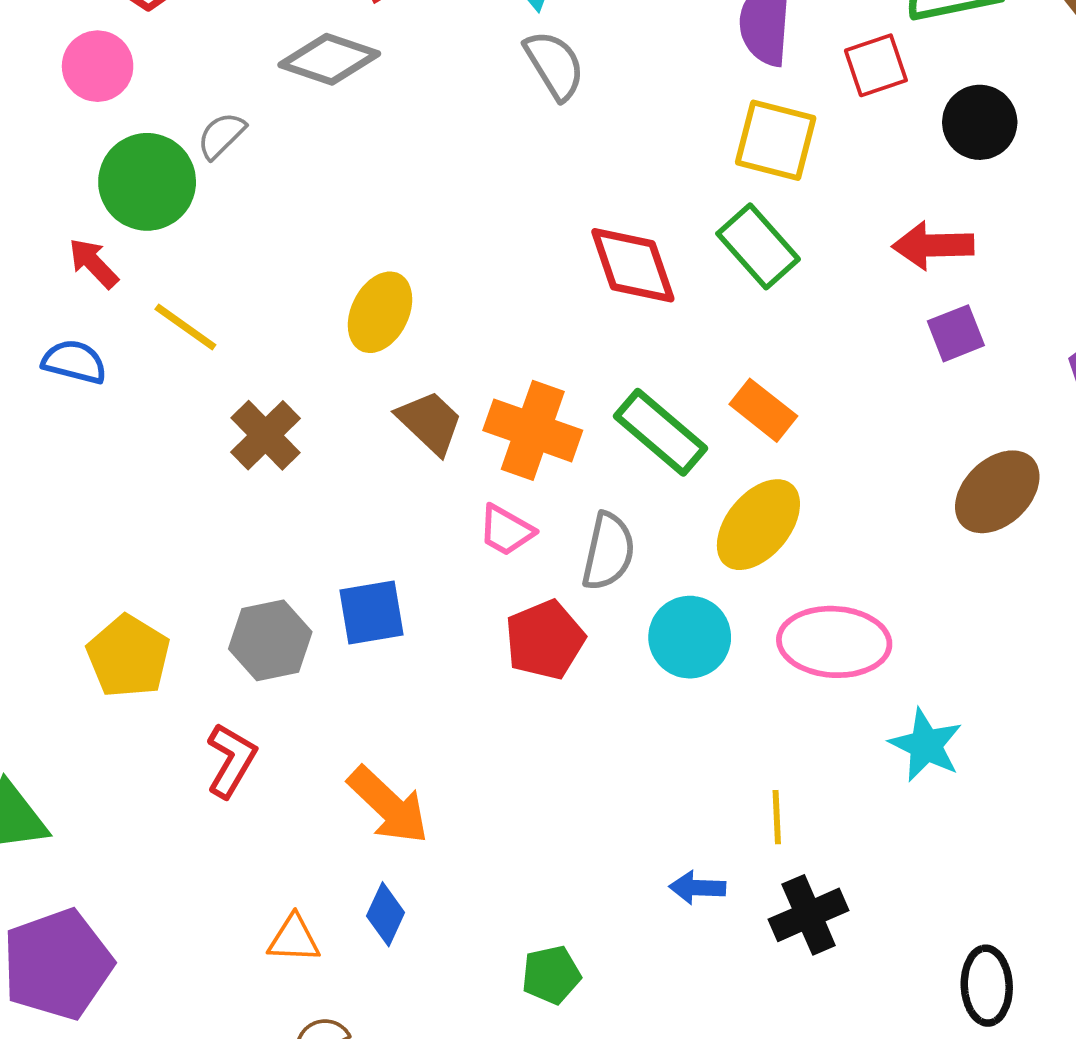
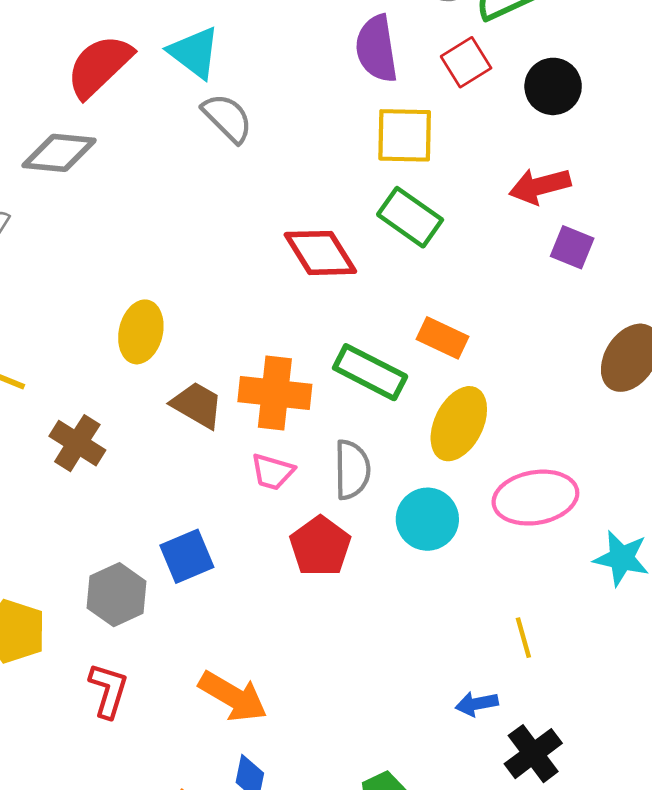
purple square: (956, 333) -> (572, 247), turned -33
black cross: (809, 915) -> (533, 754), moved

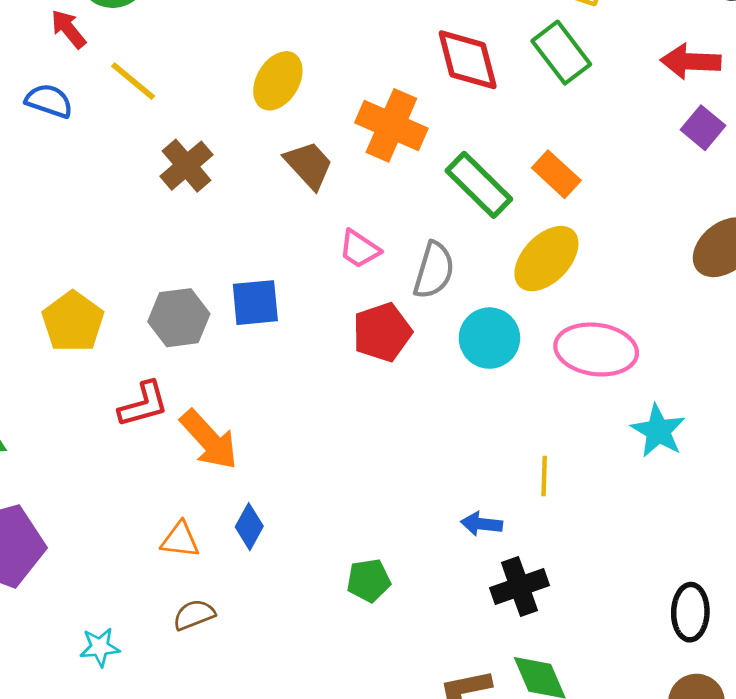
orange cross: (275, 393) -> (391, 125), moved
red L-shape: (108, 690) -> (143, 404), turned 40
orange arrow: (233, 697) -> (209, 440), moved

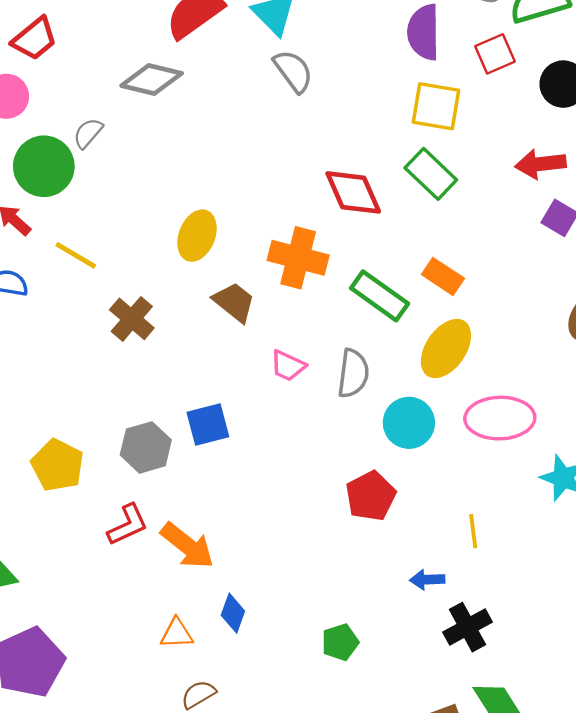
red pentagon: (382, 332) -> (371, 496), moved

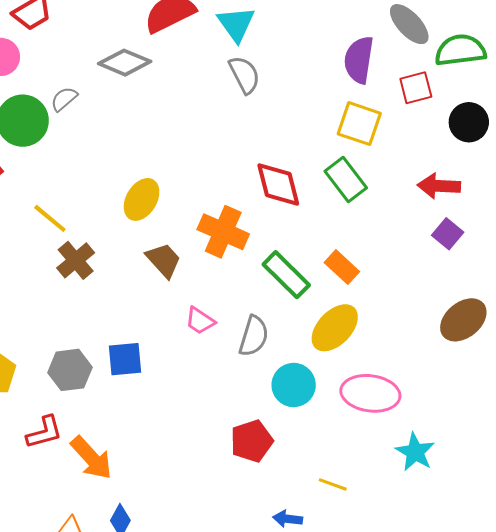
yellow line: (76, 255) -> (50, 218), moved
yellow line: (473, 531) -> (333, 484), turned -72

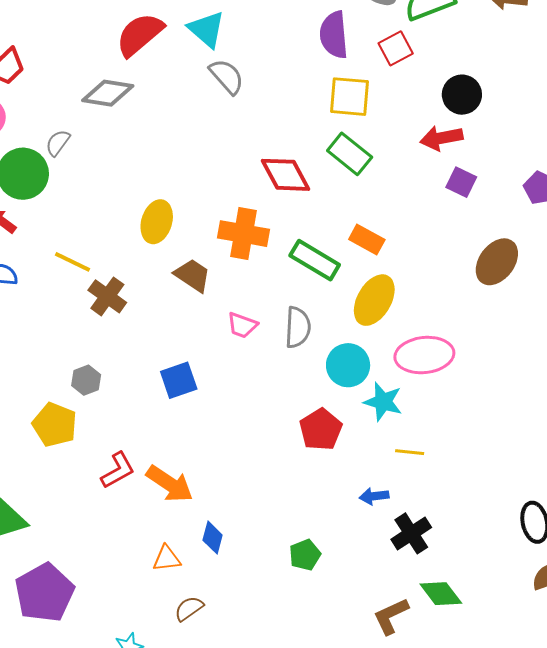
black circle: (469, 122) -> (462, 95), moved
gray hexagon: (70, 370) -> (86, 380), moved, size x0.7
cyan star: (415, 452) -> (383, 402), moved

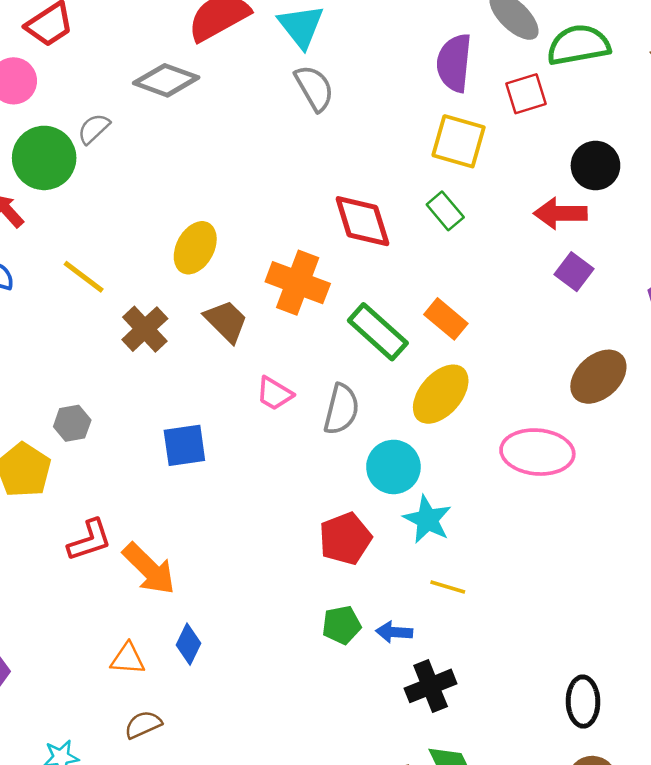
green rectangle: (350, 154) -> (445, 211), size x0.7
brown cross: (107, 296) -> (145, 329), moved
pink ellipse: (424, 355) -> (537, 452), moved
green pentagon: (305, 555) -> (341, 625), moved

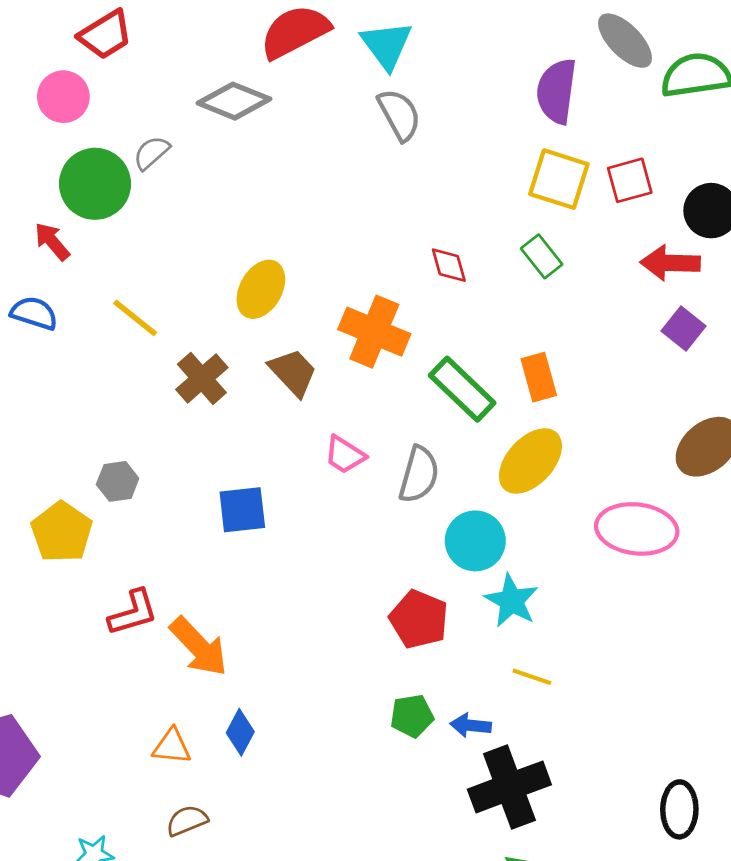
red square: (526, 94) -> (630, 180), moved
red diamond: (362, 221) -> (449, 265), size x0.6
orange rectangle: (446, 319) -> (539, 377), turned 33
red pentagon: (345, 539) -> (419, 619), turned -30
black cross: (431, 686) -> (509, 787), size x1.4

